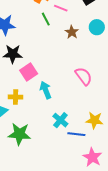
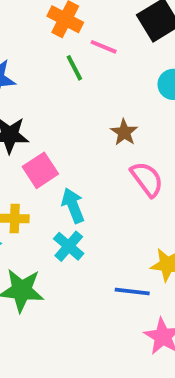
brown star: (72, 32) -> (124, 132), moved
cyan cross: (60, 120) -> (69, 246), moved

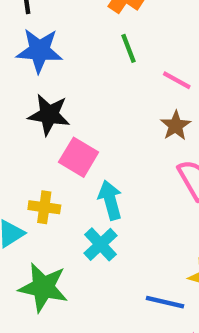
pink line: (104, 47) -> (177, 80), moved
pink square: (40, 170) -> (79, 157), turned -32

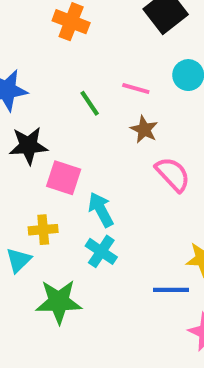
green line: (129, 48) -> (90, 103), moved

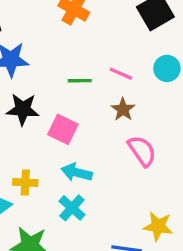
green line: (90, 103) -> (80, 81), turned -65
pink square: (64, 178) -> (63, 129), moved
cyan arrow: (101, 210) -> (77, 172), turned -56

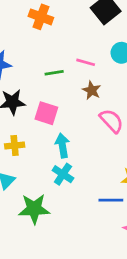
cyan arrow: (77, 172) -> (62, 146), turned 75
yellow cross: (25, 182) -> (15, 146), moved

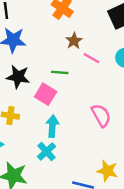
green line: (54, 73) -> (60, 72), moved
brown star: (92, 90) -> (74, 41), moved

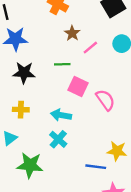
pink line: (91, 58) -> (90, 48), turned -63
pink square: (46, 94) -> (78, 87), moved
cyan arrow: (52, 126) -> (61, 115), turned -78

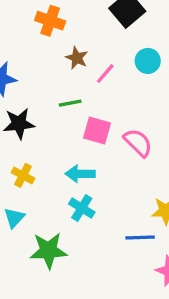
yellow cross: (21, 110) -> (23, 175), turned 35

